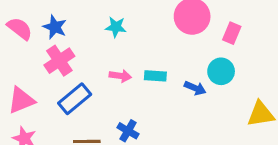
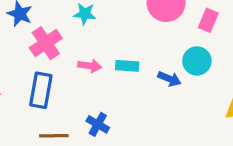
pink cross: (59, 61) -> (46, 43), moved
blue rectangle: (75, 99) -> (41, 90), turned -40

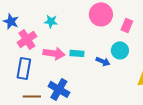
pink arrow: (90, 66) -> (54, 53), size x1.5
blue cross: (98, 124) -> (59, 89), size x1.5

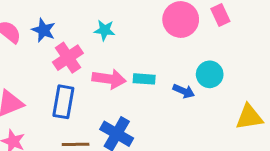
pink rectangle: (127, 25) -> (220, 15), moved, turned -48

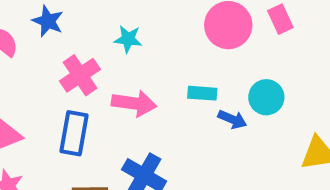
blue star: (44, 30) -> (48, 21), moved
cyan rectangle: (144, 79) -> (202, 93), moved

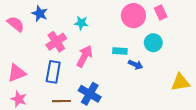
cyan circle: (266, 97) -> (153, 43), moved
pink arrow: (134, 103) -> (84, 56), turned -70

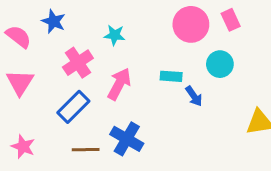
blue arrow: (136, 65) -> (194, 96), turned 32
blue rectangle: (53, 72) -> (73, 107), turned 35
pink triangle: (17, 73) -> (20, 82), moved, turned -36

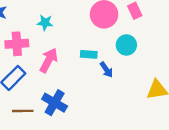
pink cross: (78, 63) -> (17, 44), turned 30

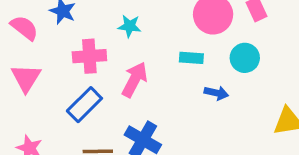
cyan rectangle: (89, 54) -> (191, 58), moved
blue arrow: (106, 70) -> (216, 93), turned -42

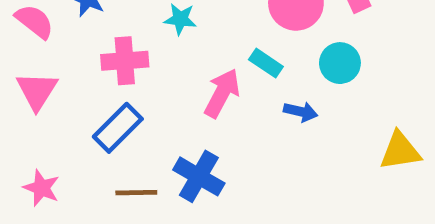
cyan rectangle: (191, 58) -> (266, 63), turned 30
pink arrow: (135, 80) -> (222, 93), moved

